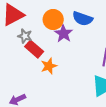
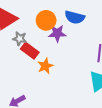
purple star: (64, 34) -> (57, 33), turned -30

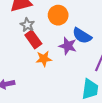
blue semicircle: (75, 17) -> (82, 36), moved
purple star: (57, 33) -> (68, 46), moved

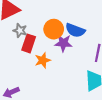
orange circle: (58, 15) -> (54, 29), moved
red rectangle: (33, 39) -> (29, 43), turned 66

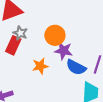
blue semicircle: (75, 30) -> (76, 67), moved
red rectangle: (29, 43) -> (13, 45), moved

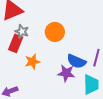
purple star: (63, 51) -> (66, 73), moved
orange star: (40, 66) -> (32, 62), moved

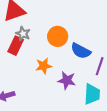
blue semicircle: (76, 61) -> (81, 51), moved
orange star: (32, 62) -> (44, 66), moved

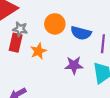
orange star: (44, 66) -> (38, 51), moved

